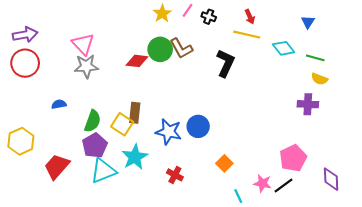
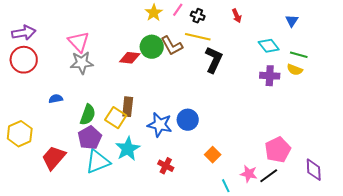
yellow line: (247, 35) -> (198, 37), moved
yellow semicircle: (319, 79) -> (295, 70), moved
purple cross: (308, 104) -> (270, 76), moved

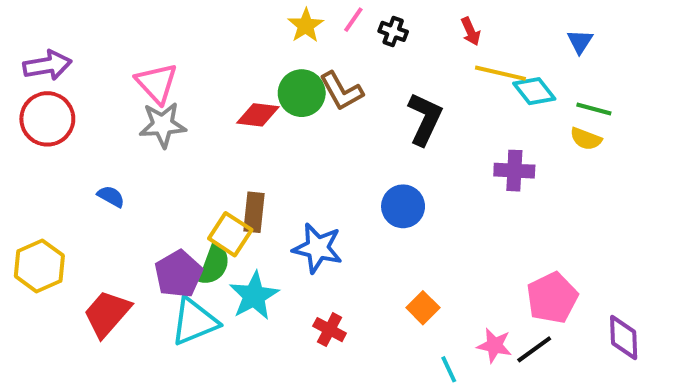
yellow line: (198, 37) -> (500, 73), moved
purple cross: (270, 76) -> (514, 171), moved
blue semicircle: (56, 99) -> (111, 196), turned 40
green semicircle: (88, 115) -> (214, 264), moved
blue circle: (188, 120) -> (403, 206), moved

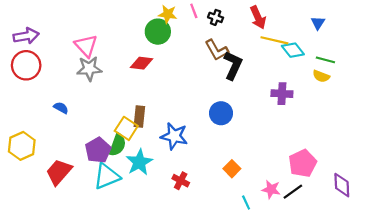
pink line: (353, 20) -> (194, 11), turned -56
yellow star: (306, 26) -> (168, 14), turned -30
red arrow: (471, 31) -> (258, 17), size x1.5
brown L-shape: (341, 91) -> (217, 50), moved
green circle: (302, 93) -> (158, 32), moved

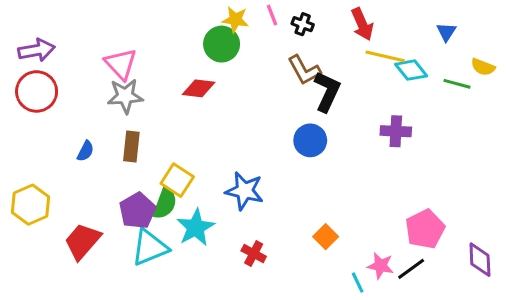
yellow semicircle: (321, 76) -> (483, 67), moved
blue semicircle: (61, 108) -> (85, 151), turned 88
blue circle: (221, 113) -> (310, 140), moved
brown rectangle: (139, 116) -> (131, 146), moved
cyan line: (246, 202) -> (358, 283), moved

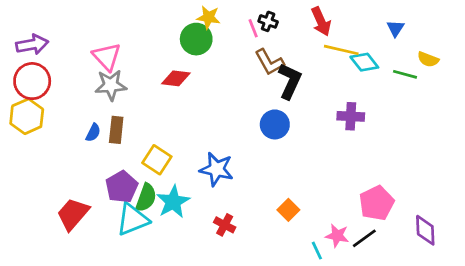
pink line: (272, 15) -> (253, 28), moved
blue semicircle: (85, 151) -> (93, 133), moved
green semicircle: (165, 203) -> (146, 198), moved
yellow hexagon: (30, 205) -> (27, 116), moved

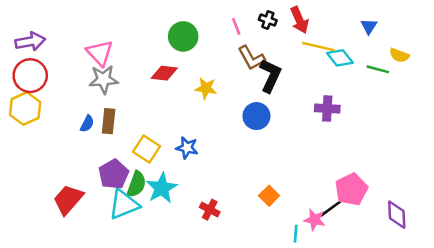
yellow star: (208, 17) -> (206, 88), moved
black cross: (268, 21) -> (268, 20), moved
blue star: (217, 169) -> (187, 148), moved, size x0.7
black line: (364, 238) -> (331, 208), moved
cyan line: (317, 251) -> (296, 234), turned 30

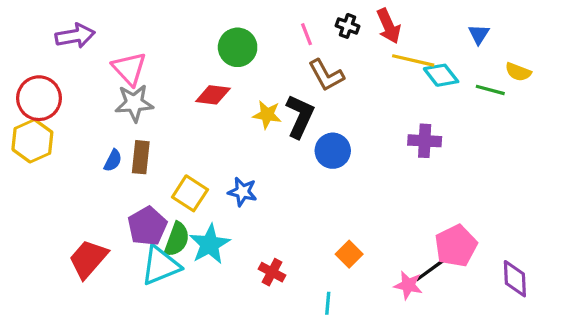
purple arrow: (30, 41) -> (75, 36), moved
black L-shape: (270, 76) -> (300, 116), moved
cyan line: (296, 234) -> (328, 303), moved

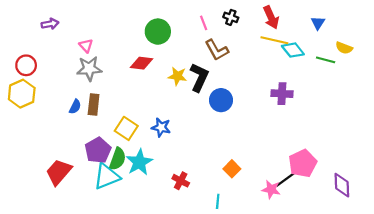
red arrow: (389, 26) -> (271, 17), moved
purple arrow: (75, 36) -> (50, 24), size x0.7
pink triangle: (129, 69) -> (86, 46), size x0.6
red circle: (39, 98) -> (26, 65), size x0.7

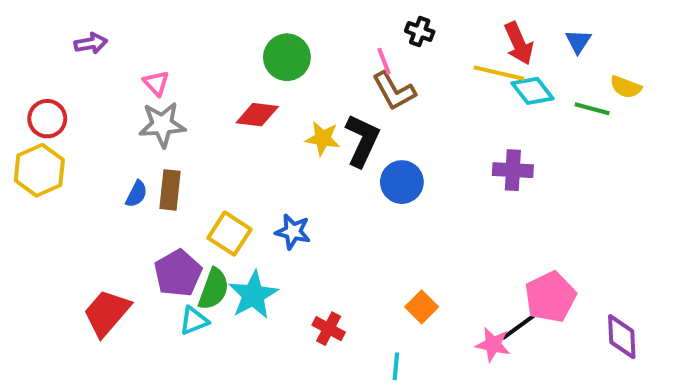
red arrow: (271, 17) -> (519, 43), moved
pink line: (204, 23) -> (384, 61), moved
cyan triangle: (107, 176) -> (194, 321), size x0.6

